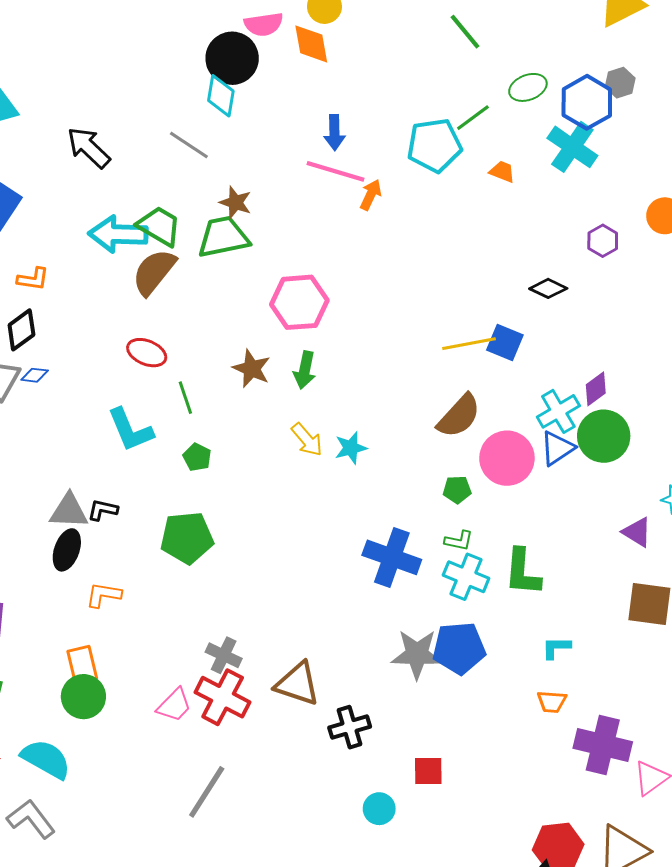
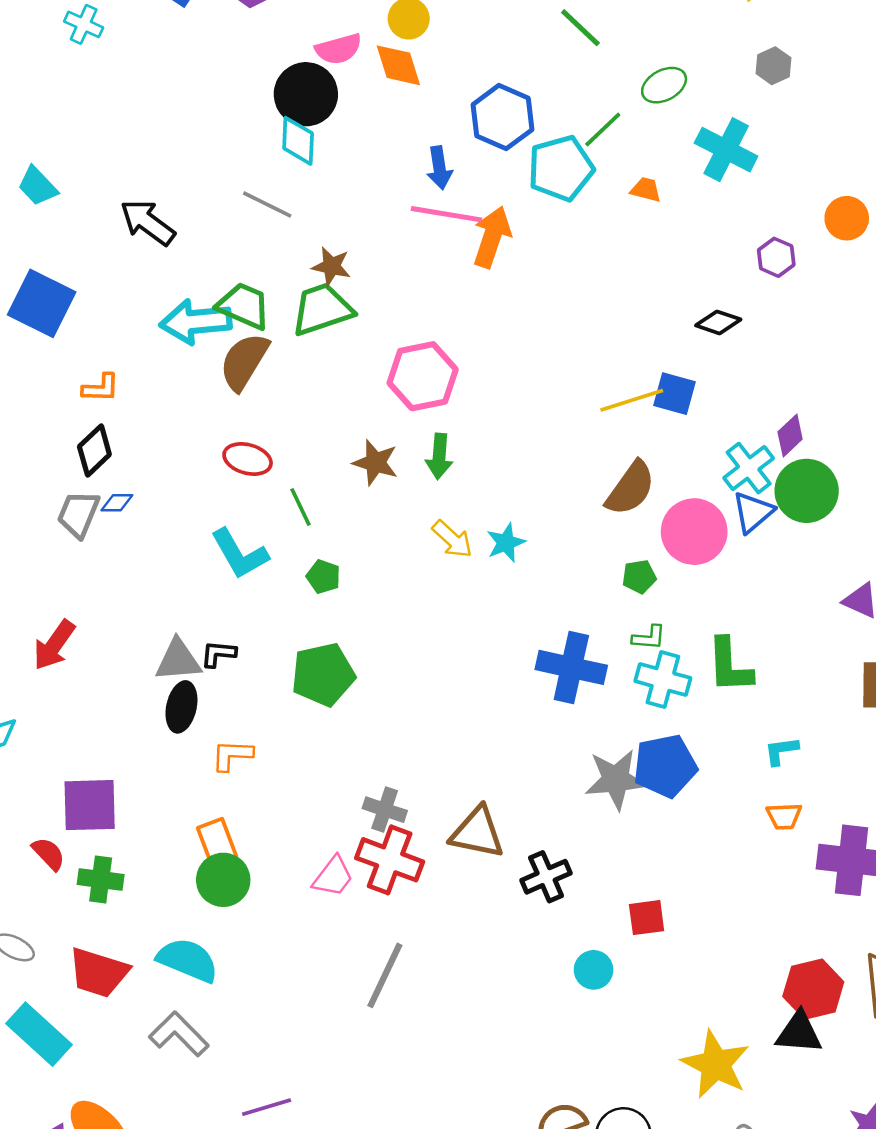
blue hexagon: (587, 102) -> (502, 117), moved
orange arrow: (371, 195) -> (492, 237), size x1.6

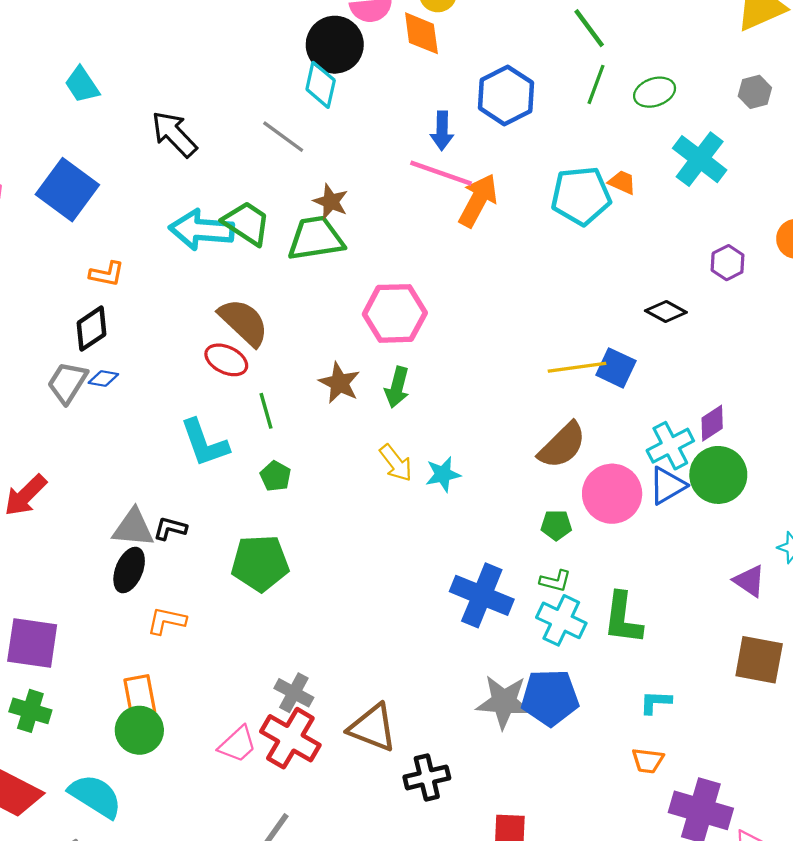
green line: (603, 129) -> (596, 84), moved, turned -36
cyan pentagon: (561, 168) -> (581, 196), moved
brown semicircle: (244, 362) -> (244, 322), moved, turned 92

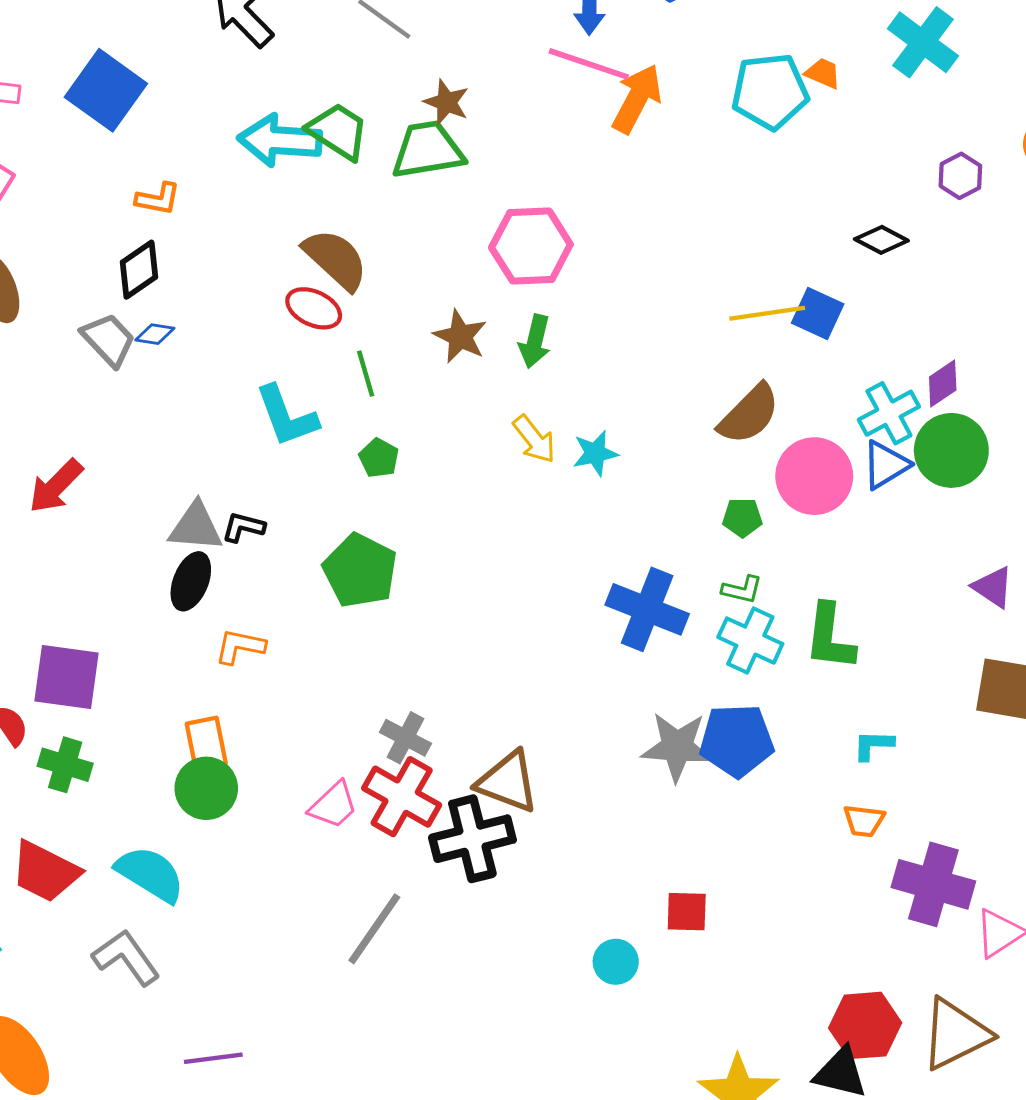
gray trapezoid: (67, 382) -> (108, 340), turned 105
green pentagon: (260, 563) -> (360, 571), turned 30
black cross: (427, 777) -> (472, 839), moved, size x1.4

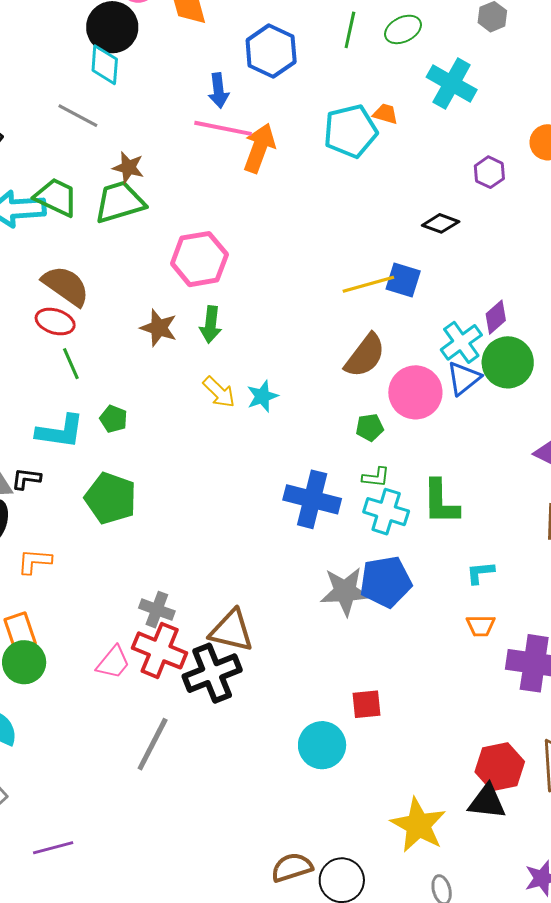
green line: (366, 374) -> (71, 364), moved
cyan L-shape: (287, 416) -> (60, 431), moved, turned -54
cyan circle: (616, 962) -> (322, 745), size x1.5

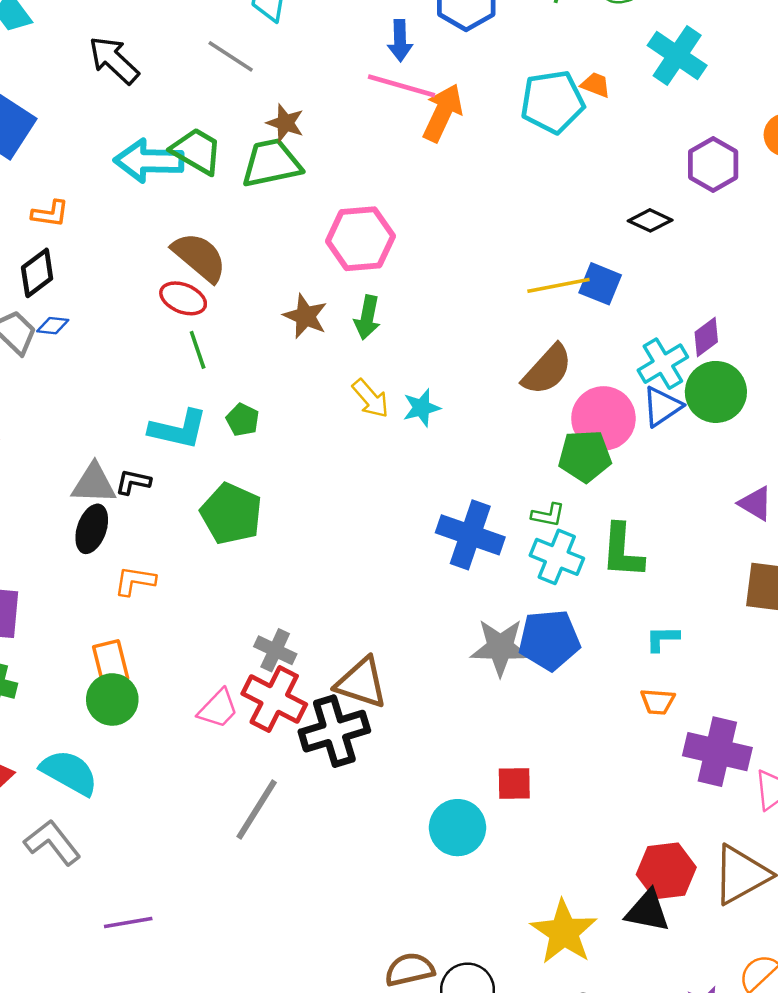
purple hexagon: (489, 172) -> (713, 164), size x1.4
green pentagon: (370, 427) -> (585, 456), moved, size x1.6

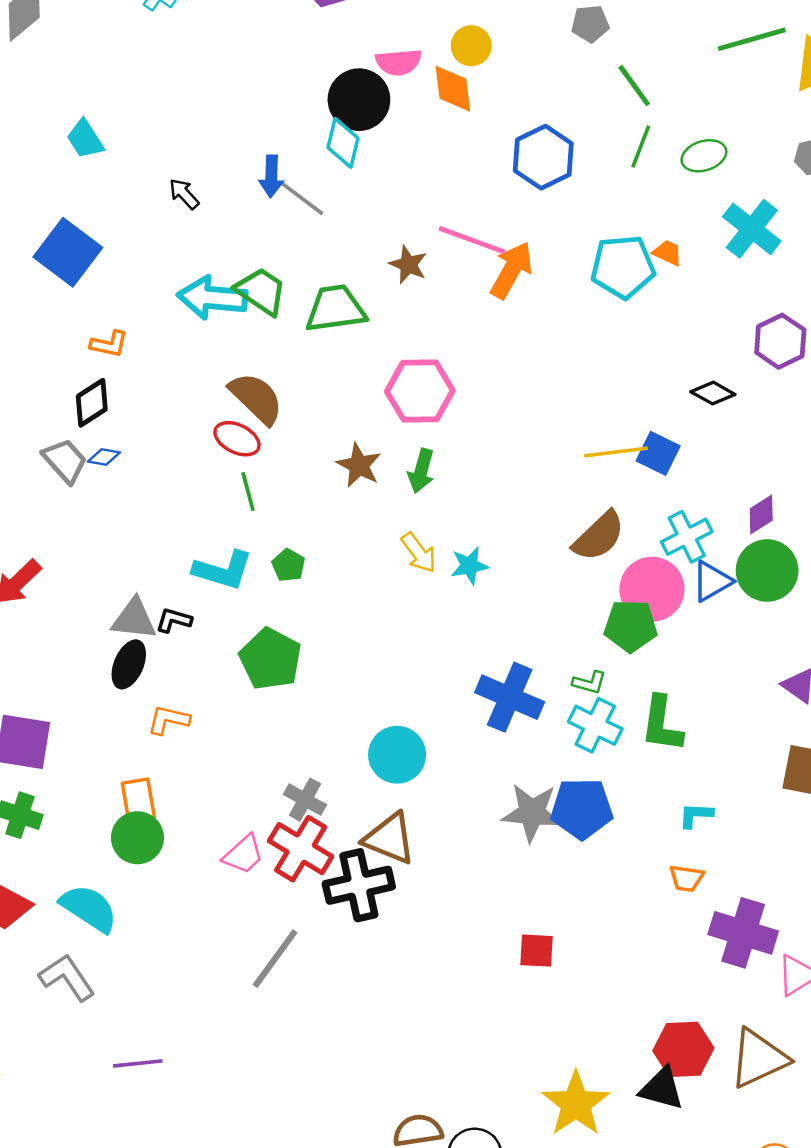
blue arrow: (400, 41) -> (271, 176), moved
black arrow: (114, 60) -> (184, 194), size x0.6
brown star: (285, 123) -> (408, 265), moved
cyan cross: (663, 364) -> (687, 537), moved
cyan circle: (458, 828) -> (397, 755), moved

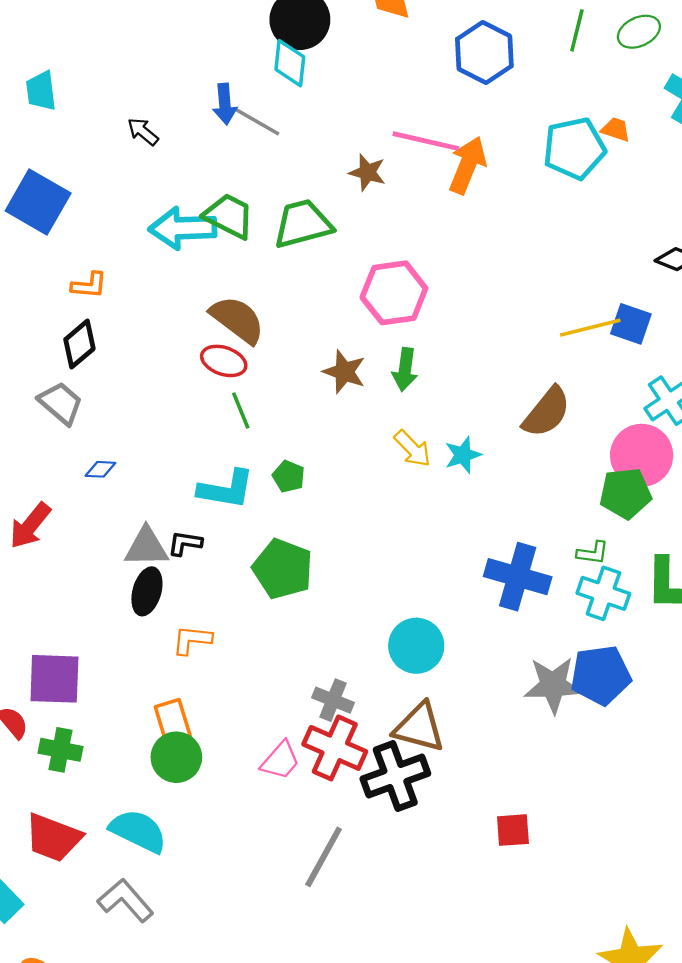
cyan trapezoid: (85, 139) -> (41, 91), turned 33
blue diamond: (104, 457) -> (100, 469), moved
brown semicircle: (599, 536) -> (547, 412), moved
red square: (536, 951) -> (513, 830), moved

